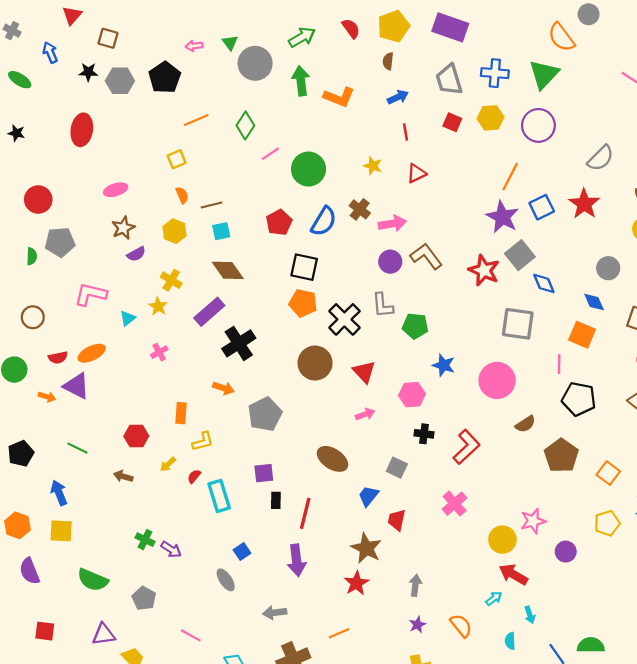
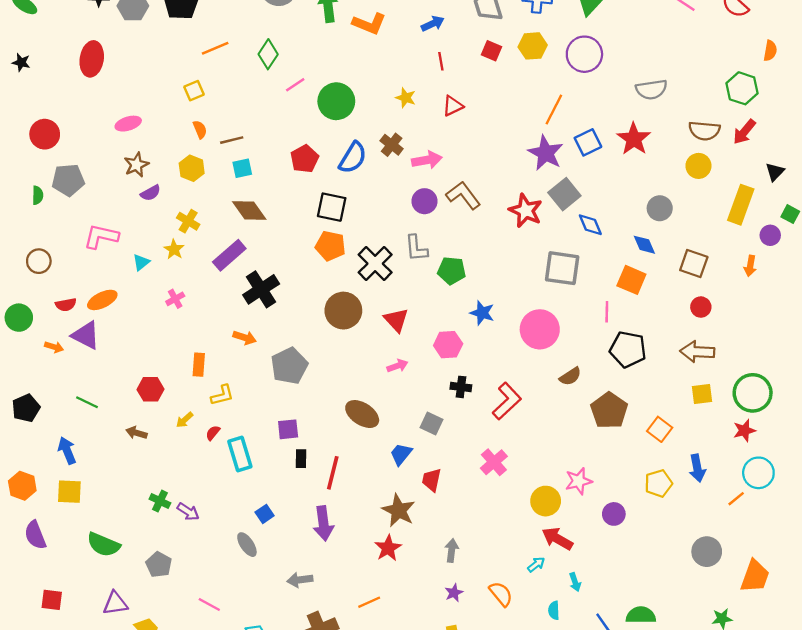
gray semicircle: (601, 158) -> (651, 89), turned 36

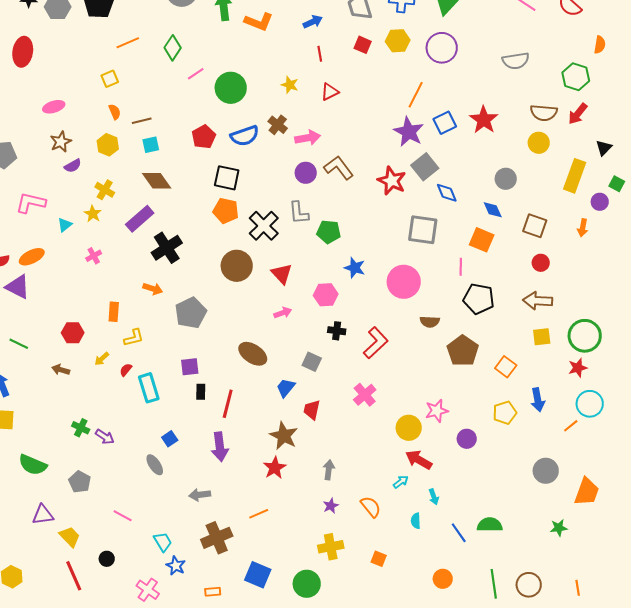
gray semicircle: (651, 89) -> (516, 61), moved
blue semicircle: (353, 158) -> (245, 136), turned 40
brown semicircle: (570, 376) -> (430, 322), turned 36

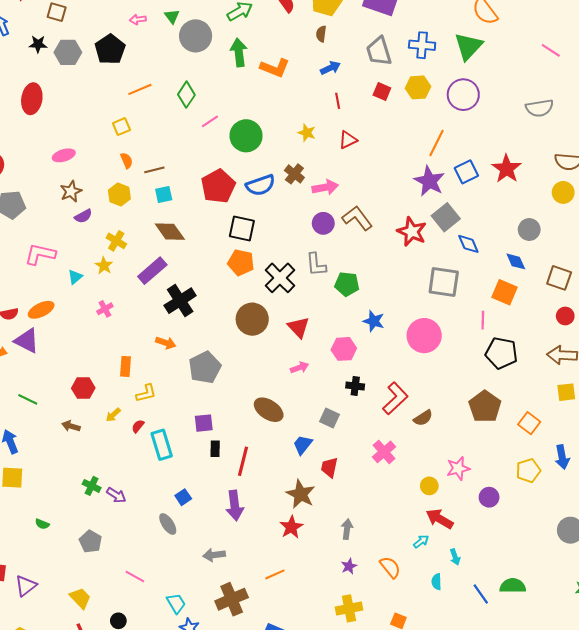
red pentagon: (204, 137) -> (218, 186), size x1.4
brown semicircle: (430, 322) -> (423, 418), moved, turned -36
yellow circle: (409, 428) -> (429, 486), size x0.7
green semicircle: (33, 465) -> (42, 524), size x0.5
purple triangle: (43, 515) -> (26, 586), moved, turned -30

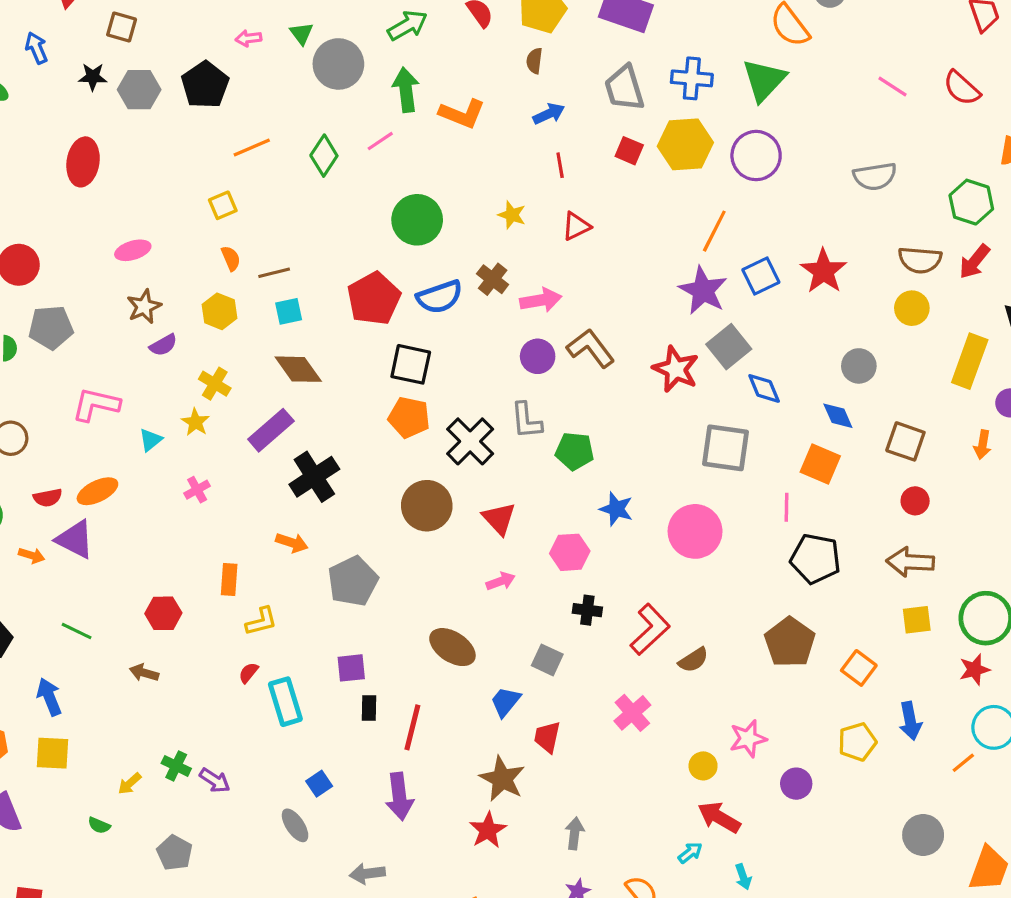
yellow hexagon: (418, 87) -> (685, 144), size x1.4
pink line: (210, 121) -> (380, 141), moved
yellow arrow: (113, 415) -> (130, 784), moved

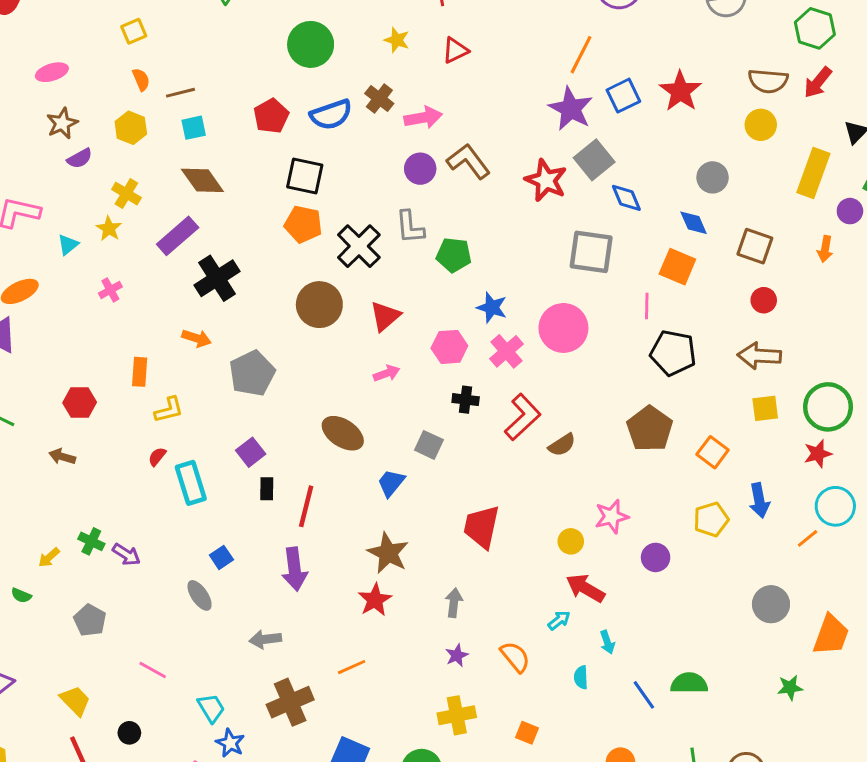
red pentagon: (374, 298) -> (271, 116), size x0.7
red triangle: (499, 519) -> (385, 316), turned 32
purple square: (351, 668) -> (251, 452), turned -32
pink cross: (632, 713) -> (506, 351), moved
red trapezoid: (547, 737) -> (482, 527), moved, size x1.5

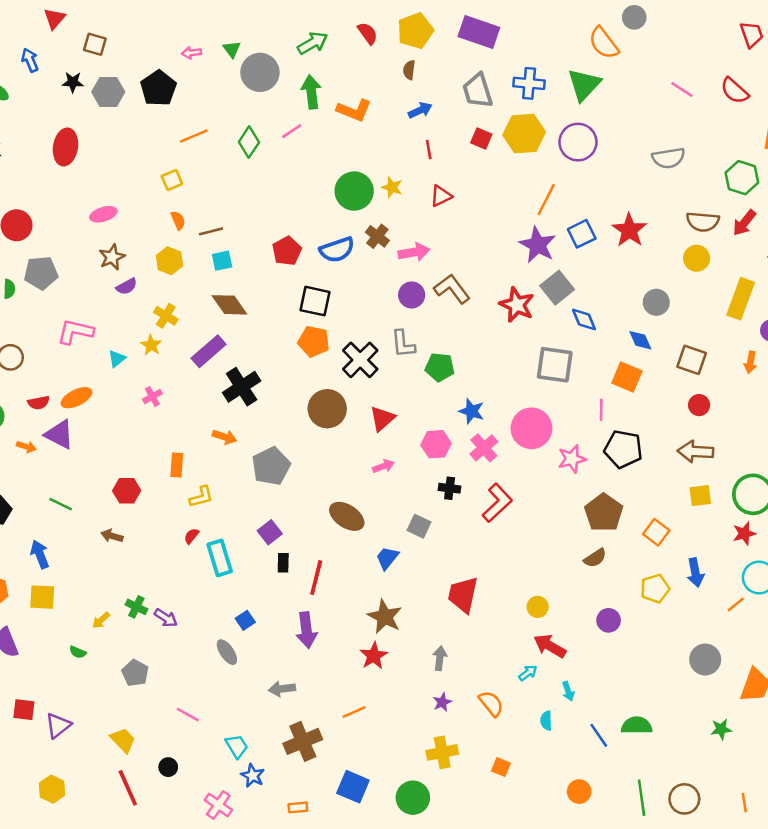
green circle: (311, 44) -> (354, 191), moved
brown semicircle: (562, 445) -> (595, 558), moved
pink star: (612, 517) -> (572, 459), moved

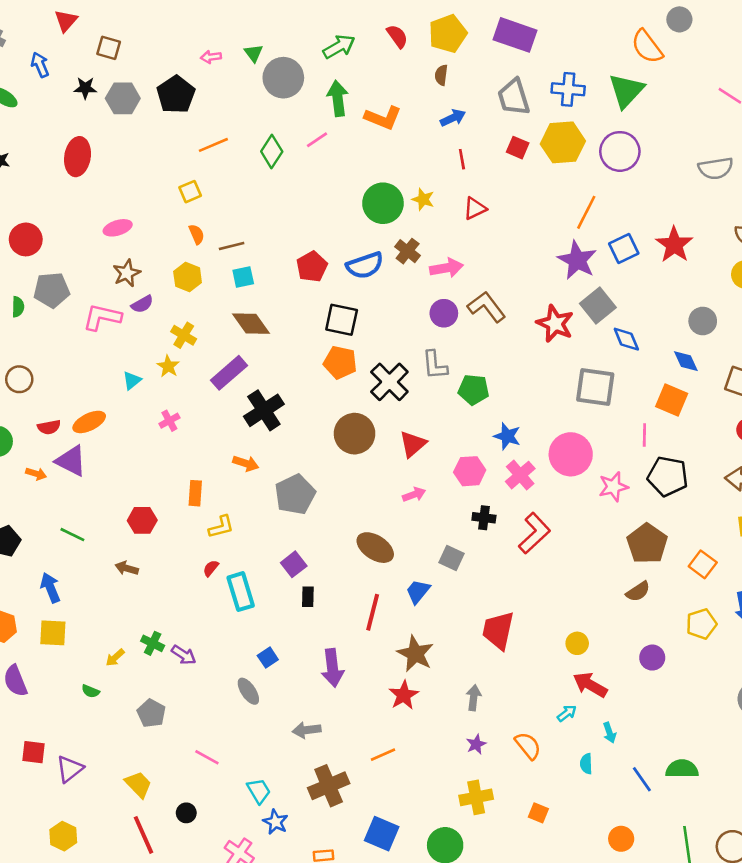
pink L-shape: (75, 332) -> (102, 317), moved
red line: (316, 578) -> (373, 612), moved

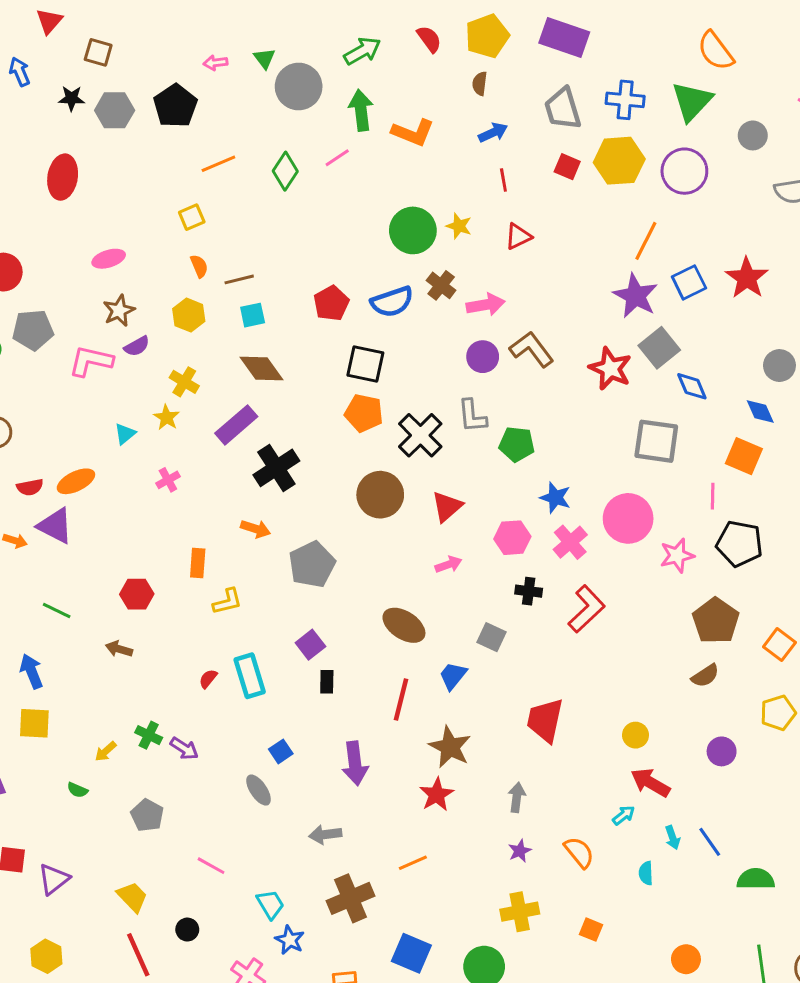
gray circle: (679, 19) -> (753, 135), moved
red semicircle: (211, 568) -> (208, 679), moved
blue line: (642, 779) -> (710, 842), moved

